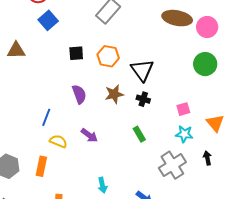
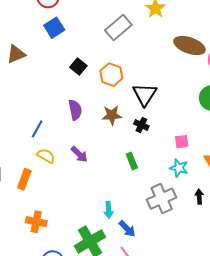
brown triangle: (16, 50) -> (16, 54), turned -30
black square: (76, 53) -> (78, 67), turned 35
cyan arrow: (102, 185) -> (109, 210), moved

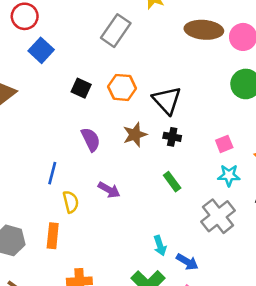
yellow semicircle: (46, 156) -> (71, 202), turned 60

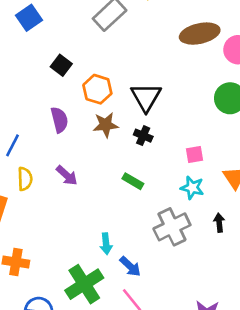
brown ellipse: (204, 30) -> (200, 34), turned -30
orange hexagon: (122, 87) -> (97, 89), moved
green rectangle: (172, 182) -> (133, 181), turned -36

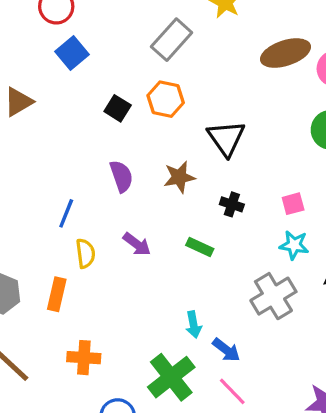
orange hexagon: (97, 89) -> (166, 99), moved
black cross: (143, 136) -> (232, 204), moved
green rectangle: (133, 181) -> (200, 247), moved

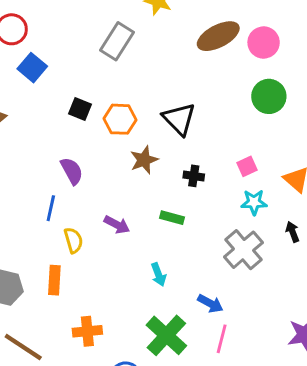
orange hexagon: (166, 99) -> (120, 119), moved
purple semicircle: (121, 176) -> (72, 171), moved
cyan arrow: (194, 325) -> (159, 275), moved
pink line: (232, 391) -> (222, 339), turned 68

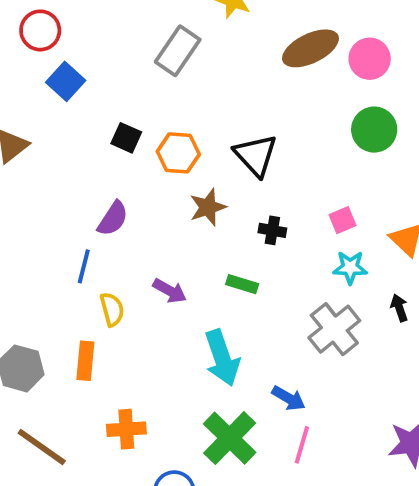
purple semicircle: (72, 171) -> (113, 219), turned 60
cyan arrow: (159, 275) -> (222, 358), size x1.8

